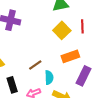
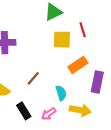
yellow square: (62, 30) -> (62, 40), turned -30
brown line: (35, 65) -> (33, 78), moved

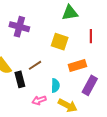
yellow square: (62, 40) -> (60, 42), moved
black rectangle: (24, 111) -> (20, 79), moved

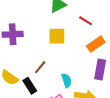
red line: (91, 36) -> (86, 21), turned -40
orange rectangle: (77, 65) -> (96, 44), moved

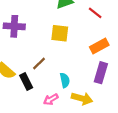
red line: (86, 21) -> (95, 13), moved

